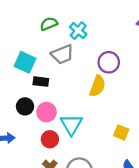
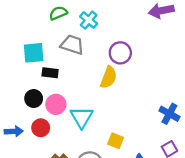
gray trapezoid: (62, 54) -> (72, 45), turned -140
cyan square: (25, 62) -> (34, 53), turned -30
yellow square: (121, 132) -> (116, 141), moved
red circle: (50, 139) -> (41, 128), moved

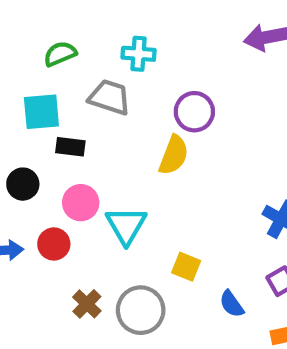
green semicircle: (58, 13) -> (60, 54), moved
cyan cross: (89, 20) -> (139, 54), turned -36
black circle: (34, 99) -> (23, 184), moved

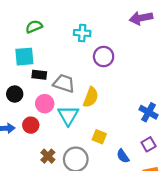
cyan cross: (139, 54) -> (82, 33), moved
gray trapezoid: (110, 97) -> (64, 83), moved
yellow semicircle: (174, 155) -> (91, 97), moved

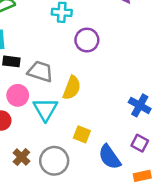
purple square: (149, 144) -> (140, 143), turned -32
blue semicircle: (123, 156) -> (110, 157), size x1.5

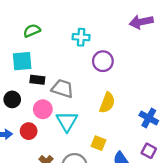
yellow semicircle: (72, 88) -> (107, 103), moved

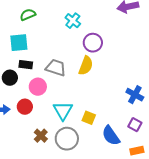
cyan cross: (81, 37) -> (73, 21), turned 35
black rectangle: (37, 80) -> (26, 65), moved
yellow semicircle: (107, 103) -> (86, 66), moved
cyan triangle: (67, 121) -> (63, 111), moved

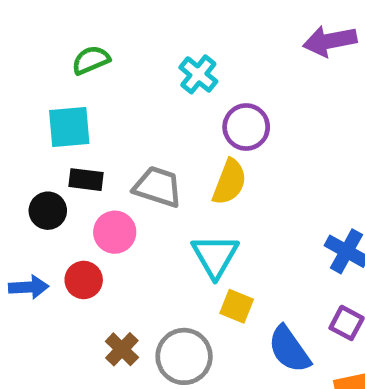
cyan triangle: (63, 111) -> (215, 256), moved

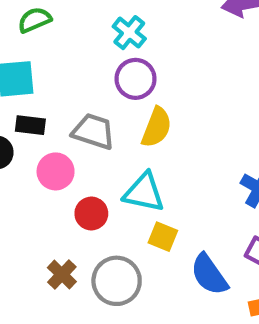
purple circle: (246, 127) -> (136, 79), moved
cyan triangle: (215, 256) -> (144, 192), turned -48
red circle: (84, 280) -> (91, 214), moved

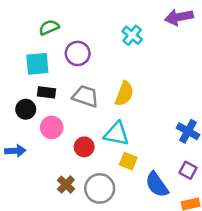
cyan cross: (129, 33) -> (132, 35), moved
purple circle: (136, 79) -> (78, 53), moved
pink circle: (56, 171) -> (52, 127), moved

